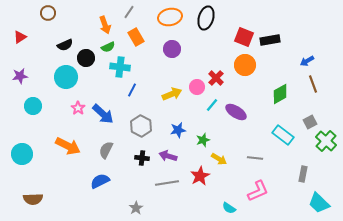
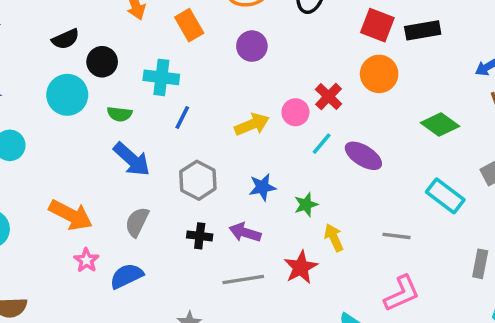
green semicircle: (108, 47) -> (120, 114), moved, turned 32
green diamond: (280, 94) -> (440, 124), turned 65
pink star: (78, 108) -> (86, 260), moved
yellow arrow: (219, 159) -> (334, 238), turned -147

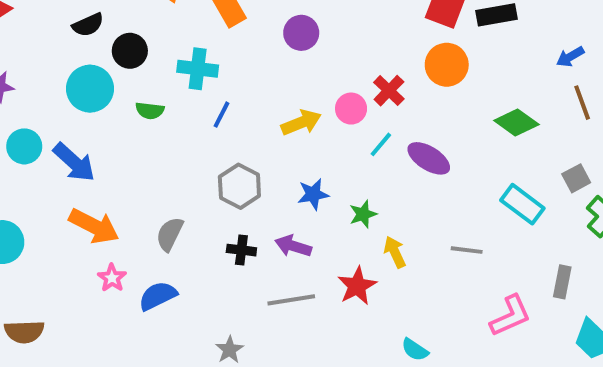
blue arrow: (132, 159) -> (74, 162), moved
pink L-shape: (402, 293) -> (510, 316), moved

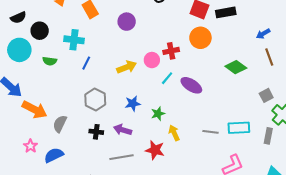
red cross: (389, 91) -> (171, 51), turned 35
cyan rectangle: (522, 204) -> (239, 128), moved, turned -40
orange arrow: (94, 226) -> (35, 110), moved
gray rectangle: (562, 282) -> (268, 136), moved
red star: (357, 286) -> (155, 150), turned -30

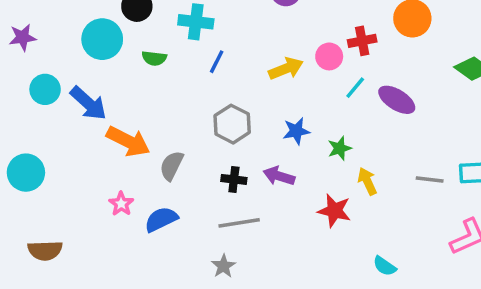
gray line: (122, 157) -> (239, 223), moved

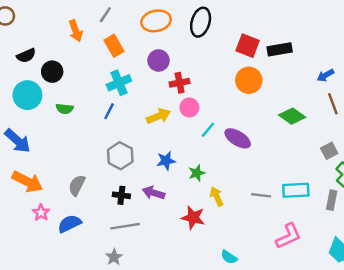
cyan cross: (196, 22) -> (119, 83), moved, turned -30
red cross: (362, 41) -> (180, 83), moved
orange arrow: (128, 141) -> (27, 182), moved

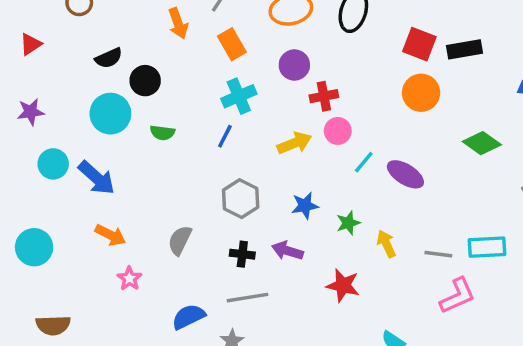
orange arrow: (27, 182) -> (110, 235), size x0.7
yellow arrow: (217, 197) -> (386, 244), moved
blue semicircle: (69, 224) -> (189, 317), moved
pink L-shape: (288, 236) -> (457, 296), moved

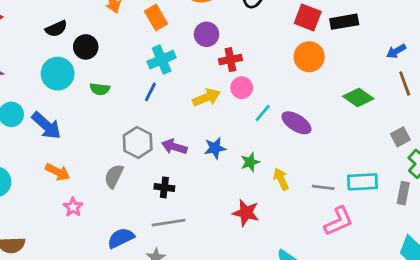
gray hexagon: (241, 199) -> (138, 142), moved
purple arrow: (287, 251) -> (174, 147), moved

